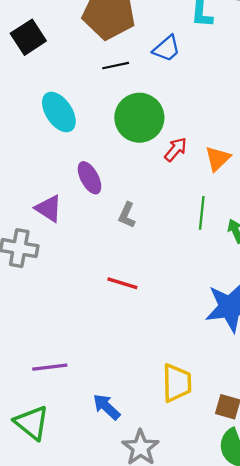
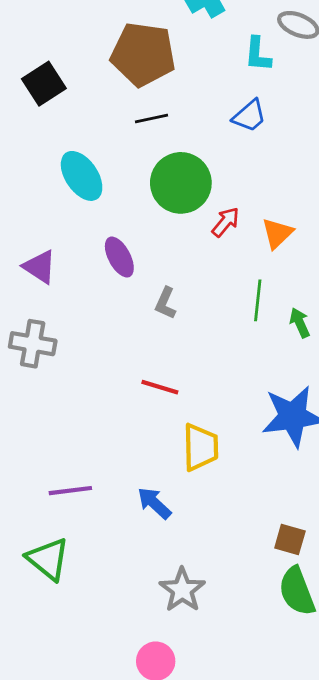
blue trapezoid: (167, 49) -> (249, 116), moved
purple triangle: (49, 208) -> (40, 267), moved
yellow trapezoid: (177, 383) -> (200, 447), moved
blue arrow: (107, 407) -> (154, 503), moved

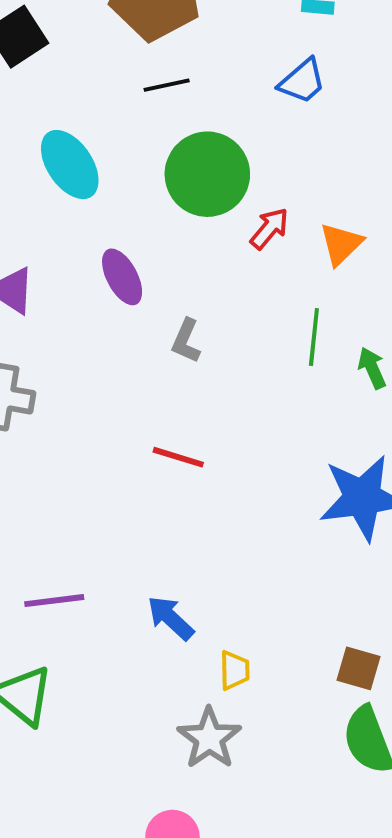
yellow trapezoid: (200, 447) -> (234, 670), moved, size x0.6

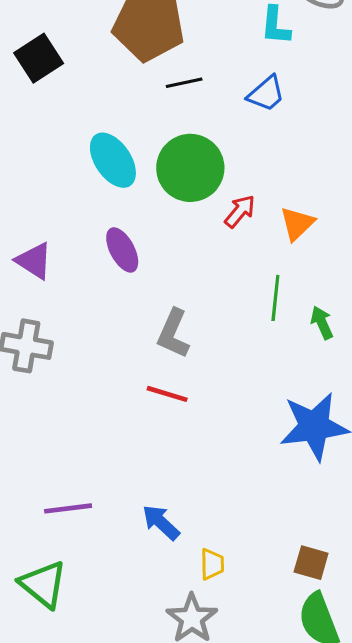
black line: (167, 85) -> (184, 83), moved
cyan ellipse: (70, 165) -> (113, 160), moved
gray L-shape: (186, 341) -> (173, 334), moved, size x1.4

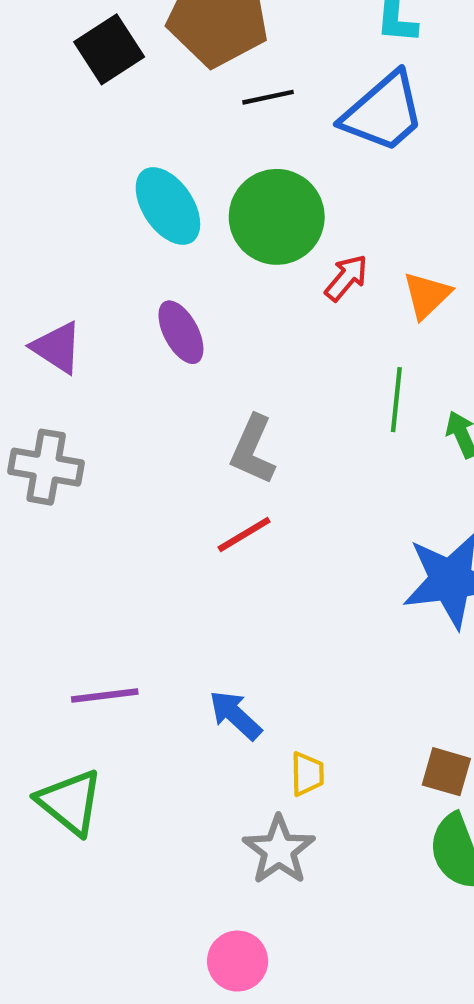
black square: (39, 58) -> (109, 49), moved
blue trapezoid: (266, 94) -> (383, 112), size x1.6
red line: (167, 394) -> (244, 535), turned -48

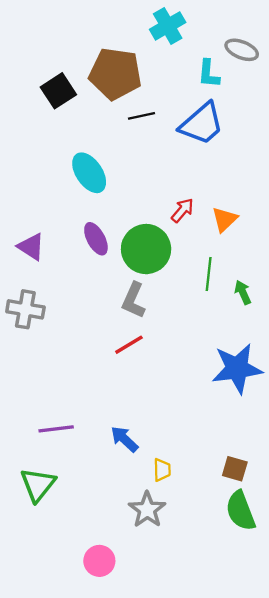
green circle: (277, 217) -> (146, 249), moved
green triangle: (70, 802) -> (38, 485), turned 30
pink circle: (238, 961) -> (99, 561), moved

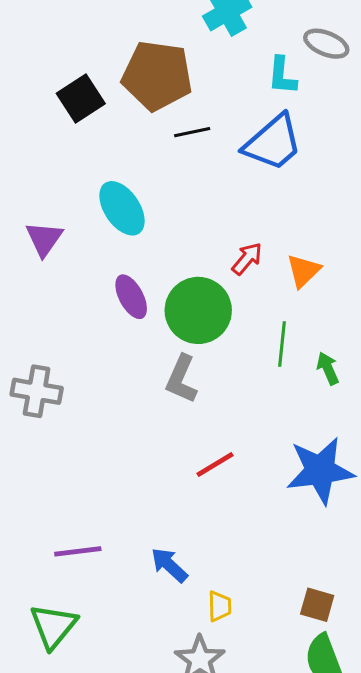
purple triangle: (31, 247) -> (44, 239), moved, turned 32
red line: (129, 345) -> (215, 464), moved

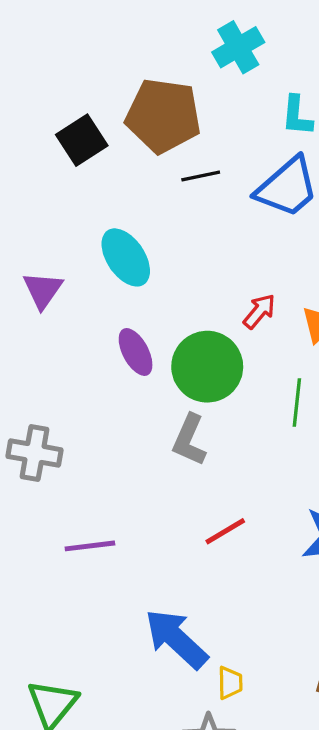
purple line: (78, 551) -> (90, 546), moved
blue arrow: (169, 565) -> (176, 639), size x1.6

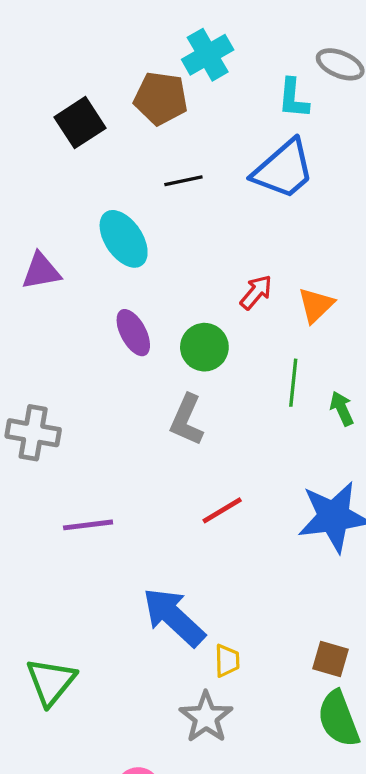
cyan cross: (238, 47) -> (208, 55), moved
brown pentagon: (163, 116) -> (161, 98), size x0.7
black line: (201, 176) -> (183, 181), moved
purple triangle: (43, 290) -> (41, 271), turned 45
green circle: (207, 367) -> (204, 347), size x0.7

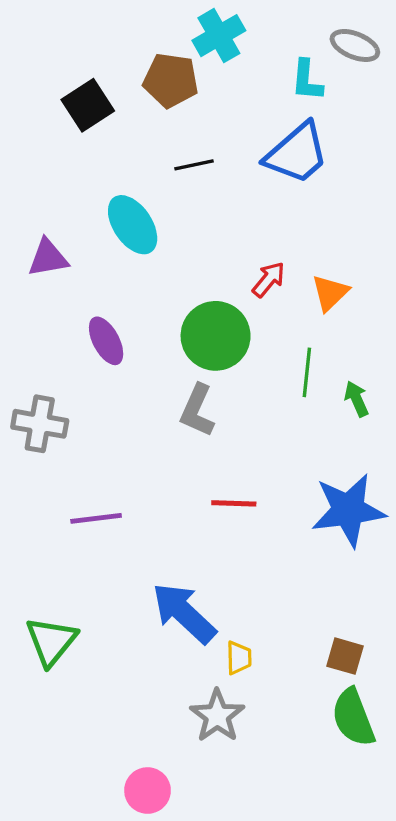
purple ellipse: (133, 333) -> (106, 341), moved
green circle: (204, 347) -> (216, 336), size x1.4
red line: (222, 510) -> (234, 503), turned 33
green triangle: (51, 682) -> (51, 641), moved

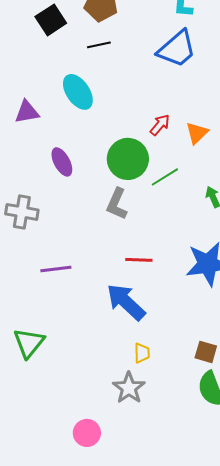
black line: (194, 165) -> (99, 45), moved
green line: (307, 372) -> (165, 177), moved, turned 52
blue arrow: (184, 613) -> (126, 302), moved

